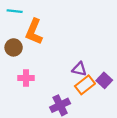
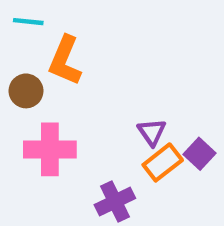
purple triangle: (79, 69) -> (152, 132), turned 42
pink cross: (26, 78) -> (50, 149), size x1.6

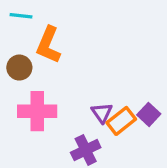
purple triangle: (152, 132) -> (102, 113), moved

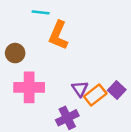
cyan line: (21, 16) -> (41, 12), moved
orange L-shape: (48, 45) -> (58, 35), moved

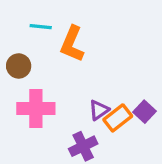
cyan line: (41, 12) -> (41, 27), moved
purple triangle: (80, 89) -> (99, 110), turned 30

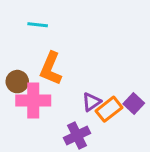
orange L-shape: (72, 44) -> (51, 68), moved
brown circle: (19, 66) -> (17, 82), moved

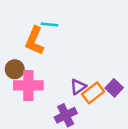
cyan line: (38, 25) -> (50, 24), moved
orange L-shape: (51, 68) -> (35, 41), moved

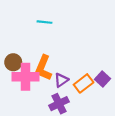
orange L-shape: (35, 41) -> (43, 68), moved
purple triangle: (78, 87) -> (61, 80), moved

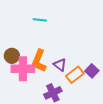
purple triangle: (61, 80) -> (60, 65), moved, turned -48

